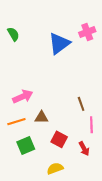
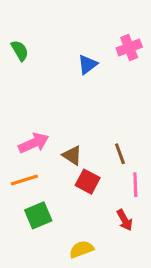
blue triangle: (59, 44) -> (88, 64), size x0.6
brown triangle: (41, 117) -> (72, 155), moved, turned 32
red square: (59, 139) -> (88, 182), moved

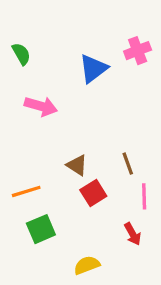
blue triangle: (88, 64) -> (93, 69), size x1.4
pink arrow: (34, 143) -> (41, 106), moved, turned 40
red square: (88, 182) -> (93, 193), turned 30

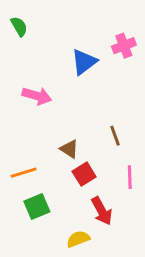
green semicircle: (21, 54) -> (19, 26), moved
brown line: (128, 164) -> (115, 136), moved
red arrow: (133, 234) -> (102, 211), moved, size x1.4

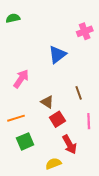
green semicircle: (19, 26) -> (13, 18), turned -72
blue triangle: (84, 62) -> (57, 55), moved
pink arrow: (37, 96) -> (21, 79), moved, turned -72

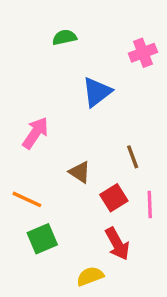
green semicircle: (13, 18) -> (64, 37), moved
orange line: (16, 118) -> (27, 199), turned 42
red square: (57, 119) -> (114, 198), moved

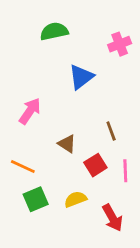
green semicircle: (64, 37) -> (54, 31), size x1.4
red arrow: (117, 244) -> (112, 218), moved
yellow semicircle: (90, 276) -> (75, 199), moved

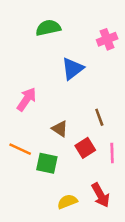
green square: (36, 199) -> (47, 163), moved, turned 35
yellow semicircle: (75, 199) -> (67, 202), moved

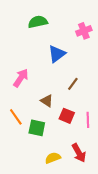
brown line: (99, 117) -> (73, 84), moved, turned 56
red square: (85, 148) -> (67, 116), turned -35
orange line: (20, 149) -> (16, 117), turned 30

